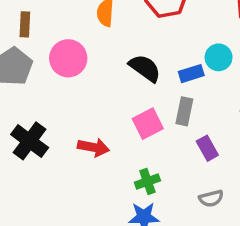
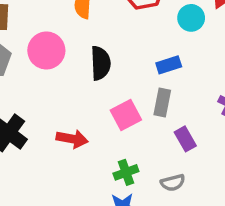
cyan circle: (219, 57) -> (191, 18), moved
black semicircle: (145, 68) -> (101, 63), moved, turned 52
gray semicircle: (211, 198) -> (173, 183), moved

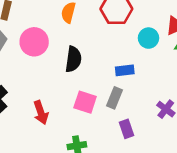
pink square: (126, 115) -> (85, 102), turned 35
red arrow: (72, 139) -> (41, 112), turned 50

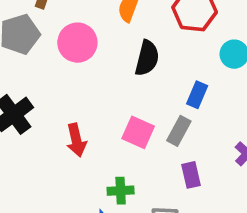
black semicircle: (73, 59) -> (147, 58), moved
blue rectangle: (125, 70) -> (197, 95), turned -66

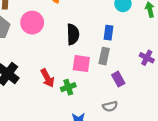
black semicircle: (147, 58) -> (73, 34), moved
green cross: (121, 191) -> (68, 87), moved

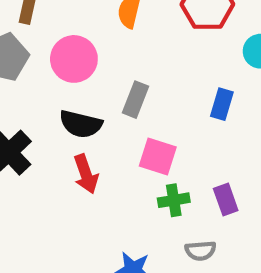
black semicircle: (73, 34) -> (81, 124), moved, turned 96
gray rectangle: (104, 56) -> (136, 100), moved
green cross: (68, 87) -> (174, 200), moved

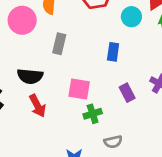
pink circle: (74, 59) -> (22, 20), moved
gray rectangle: (136, 100) -> (59, 44), moved
purple rectangle: (226, 199) -> (127, 93), moved

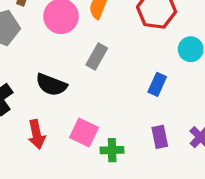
pink square: (79, 89) -> (84, 132), moved
red arrow: (37, 106) -> (37, 134), moved

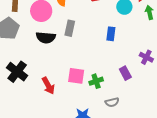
black semicircle: (51, 85) -> (46, 38), moved
purple rectangle: (160, 137) -> (125, 73), moved

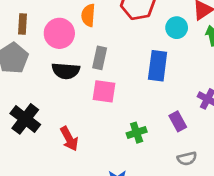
blue rectangle: (111, 34) -> (158, 66), size x1.5
pink square: (76, 76) -> (104, 91), moved
gray semicircle: (112, 102) -> (187, 159), moved

